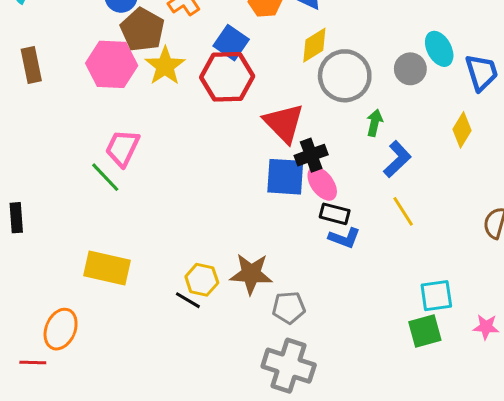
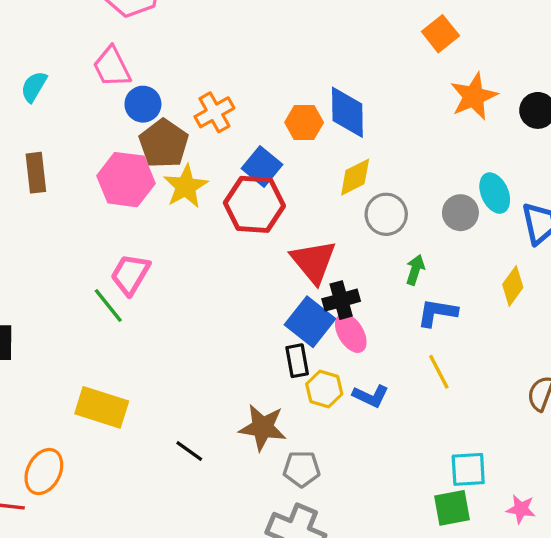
gray circle: (345, 76) -> (386, 214), size x0.7
blue L-shape: (397, 159) -> (437, 313), turned -132
blue square: (285, 177) -> (310, 322), turned 30
black rectangle: (335, 214) -> (297, 361), moved, turned 60
yellow hexagon: (202, 280) -> (324, 389), moved

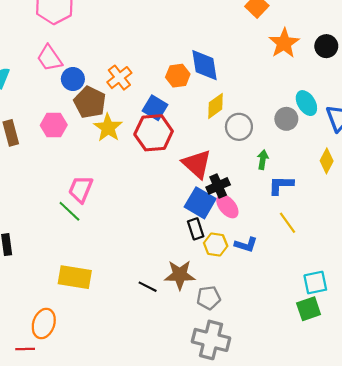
pink hexagon: (126, 180) -> (54, 125), moved, size x0.7
black line: (189, 451) -> (148, 287), moved

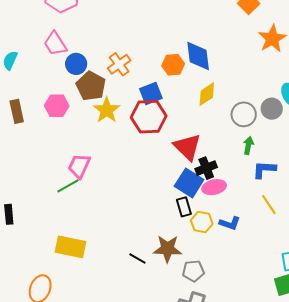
blue square: (155, 108) -> (151, 94), turned 35
gray circle: (239, 127) -> (244, 114), moved
pink ellipse: (227, 206) -> (214, 187), turned -65
green line: (69, 211) -> (68, 186), turned -75

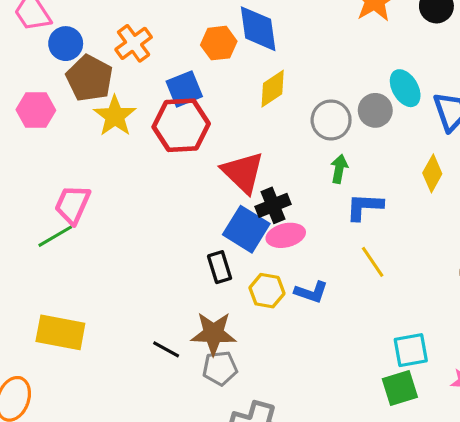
black rectangle: (184, 207) -> (220, 267), moved
gray pentagon: (193, 271) -> (220, 368), moved

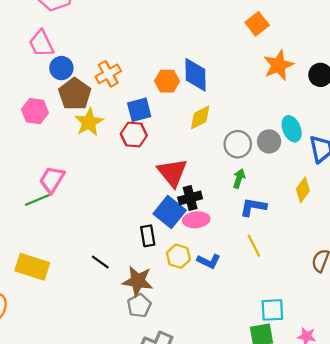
red hexagon: (181, 125) -> (134, 135), size x0.7
black line: (166, 349) -> (100, 262), moved
gray pentagon: (220, 368) -> (139, 306), turned -30

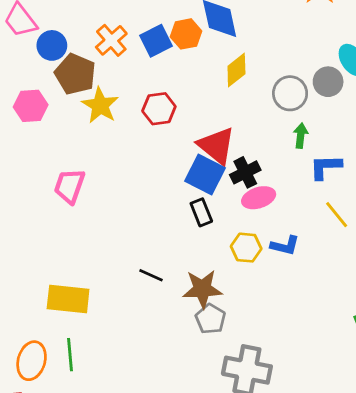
blue square: (139, 110) -> (156, 41), moved
green line: (37, 200) -> (70, 355), moved, turned -60
blue square: (170, 212) -> (205, 174), moved
black rectangle: (148, 236) -> (201, 212), moved

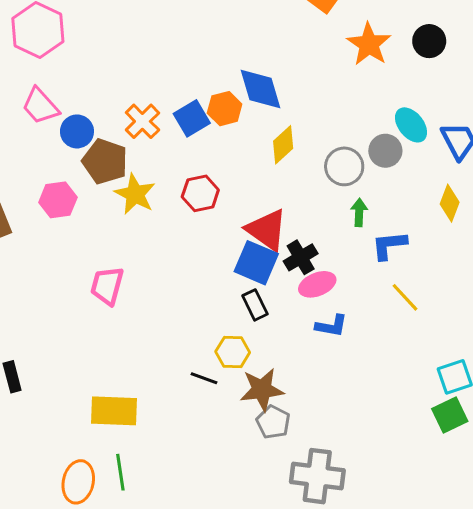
blue L-shape: (285, 246) -> (331, 326), moved
yellow hexagon: (246, 248) -> (233, 352), moved

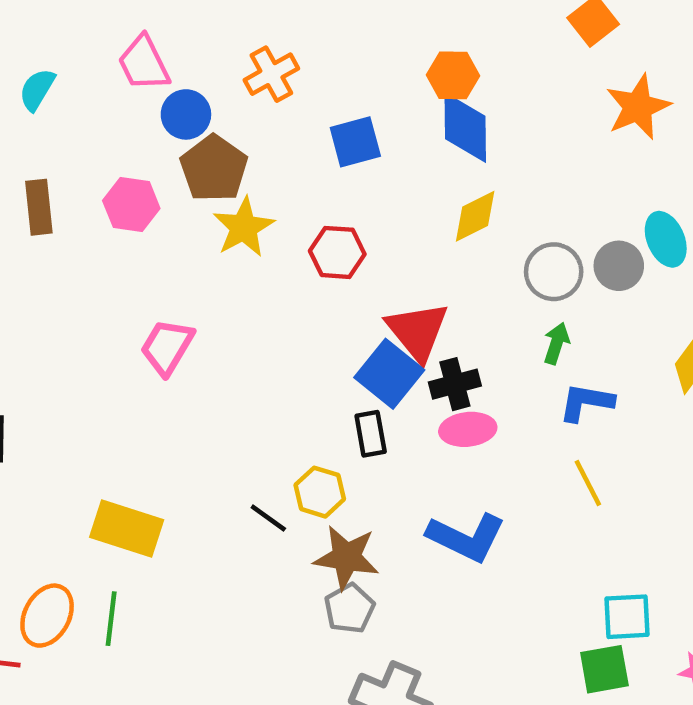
orange hexagon: (225, 109) -> (453, 75), moved
orange cross: (142, 121) -> (271, 74), moved
blue L-shape: (331, 326) -> (466, 537), moved, size x1.6

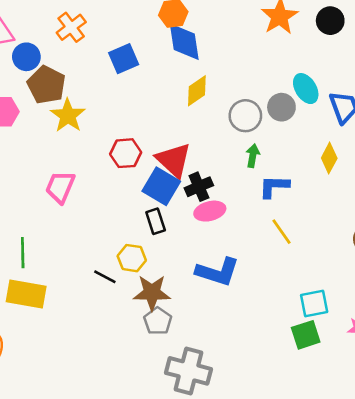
red hexagon: (337, 252) -> (126, 153), moved
pink trapezoid: (167, 347) -> (60, 187), moved
green line: (111, 619) -> (23, 253), moved

